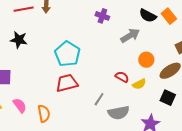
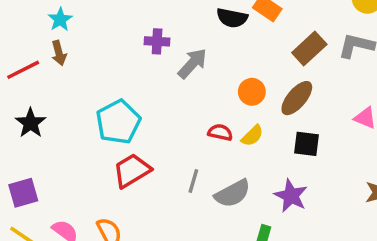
gray arrow: (130, 36) -> (192, 63), moved
black star: (19, 40) -> (31, 123), turned -30
cyan pentagon: (67, 54) -> (118, 122), turned 30

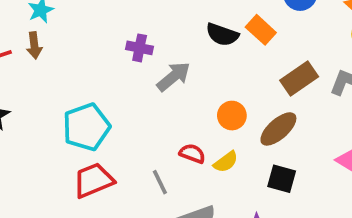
gray line: (193, 181) -> (160, 182), moved, turned -50

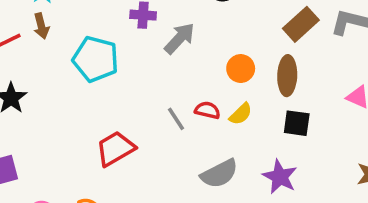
cyan pentagon: (86, 127) -> (96, 59), moved, turned -30
brown ellipse: (278, 129) -> (287, 76), turned -39
gray line: (160, 182) -> (176, 119), moved

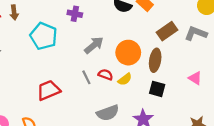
gray arrow: (180, 38) -> (94, 45), moved
orange circle: (241, 69) -> (128, 53), size x1.5

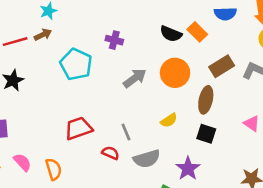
brown arrow: (14, 12) -> (43, 35), turned -112
orange circle: (128, 53) -> (175, 73), moved
red semicircle: (106, 75) -> (110, 153), moved
gray line: (86, 77) -> (126, 132), moved

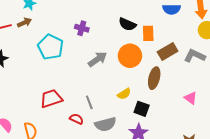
orange rectangle: (197, 32) -> (148, 33), moved, turned 42
black square: (206, 134) -> (142, 109), moved

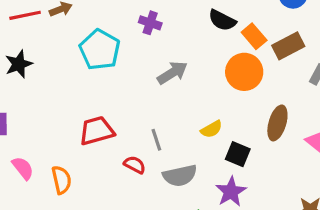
orange rectangle: (148, 33) -> (254, 36), turned -42
brown rectangle: (168, 51) -> (288, 46), moved
orange circle: (130, 56) -> (244, 72), moved
brown ellipse: (154, 78) -> (277, 123), moved

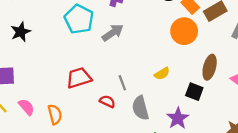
gray arrow: (172, 73) -> (113, 33), moved
black square: (238, 154) -> (194, 92), moved
gray semicircle: (180, 176) -> (140, 108), turned 90

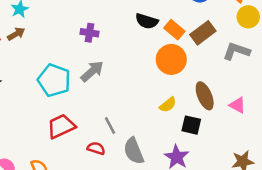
cyan pentagon: (79, 19) -> (54, 80), moved
brown ellipse: (210, 67) -> (205, 96), turned -30
yellow semicircle: (162, 74) -> (168, 105), moved

